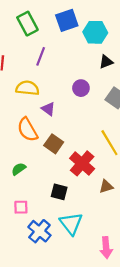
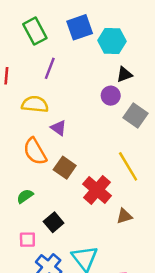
purple circle: (81, 88) -> (111, 96), moved
black square: (59, 192) -> (54, 222), moved, turned 35

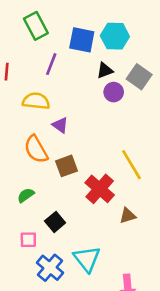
blue square: (80, 27) -> (82, 40), moved, turned 30
black triangle: (124, 74) -> (105, 70), moved
gray square: (135, 115) -> (139, 77), moved
brown square: (65, 168) -> (67, 166), turned 35

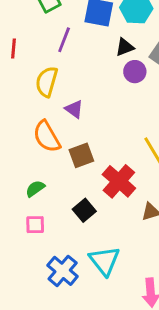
yellow semicircle: (36, 101) -> (47, 82), turned -80
black square: (55, 222) -> (84, 210), moved
pink square: (28, 240) -> (35, 225), moved

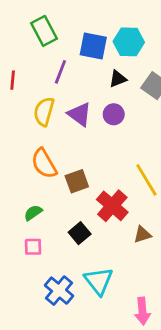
purple circle: (135, 72) -> (114, 114), moved
purple triangle: (74, 109) -> (80, 114), moved, size x1.4

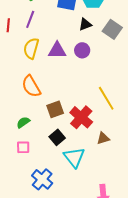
purple line: (60, 72) -> (30, 19), moved
purple triangle: (80, 114) -> (57, 50), turned -36
brown square: (77, 181) -> (55, 109), moved
cyan triangle: (99, 281) -> (74, 157), moved

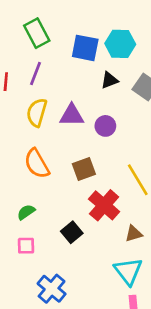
purple circle: (82, 50) -> (105, 126), moved
brown square: (55, 109) -> (84, 169), moved
cyan triangle: (74, 157) -> (128, 271), moved

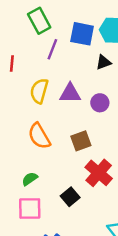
purple line: (35, 73) -> (52, 49), moved
pink square: (26, 246) -> (30, 209), size x1.5

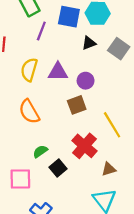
brown square: (81, 141) -> (77, 105), moved
green semicircle: (30, 179) -> (40, 151), moved

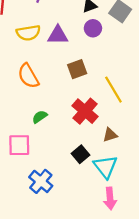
yellow semicircle: (29, 70) -> (28, 33), turned -115
purple circle: (86, 81) -> (93, 28), moved
black square: (58, 168) -> (80, 154), moved

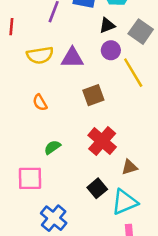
orange semicircle: (28, 76) -> (40, 103), size x0.6
yellow line: (113, 90) -> (133, 73), moved
cyan triangle: (105, 167) -> (125, 202), turned 45

